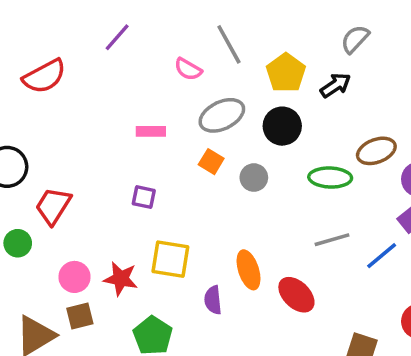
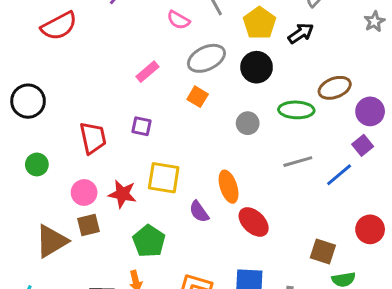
pink rectangle: (151, 131) -> (147, 72), turned -40
gray circle: (254, 178) -> (248, 123), moved
red trapezoid: (53, 206) -> (93, 138), moved, turned 136
red ellipse: (296, 295) -> (254, 222), moved
purple semicircle: (213, 300) -> (199, 212), turned -30

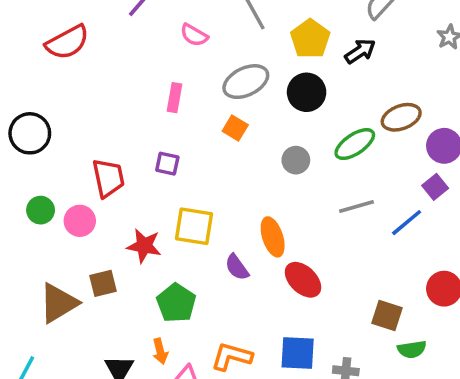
pink semicircle: (178, 20) -> (194, 35), moved
pink rectangle: (147, 72) -> (174, 98), turned -40
green ellipse: (296, 110) -> (355, 144), turned -36
pink circle: (84, 193) -> (80, 221), moved

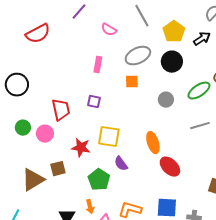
orange square: (235, 128) -> (132, 82), turned -32
purple semicircle: (237, 267) -> (121, 164), moved

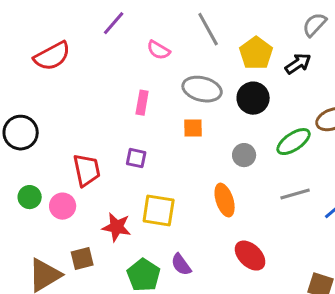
gray ellipse: (138, 56) -> (202, 89), turned 40
orange ellipse: (153, 143) -> (225, 200), moved
purple semicircle: (121, 164) -> (181, 265), moved

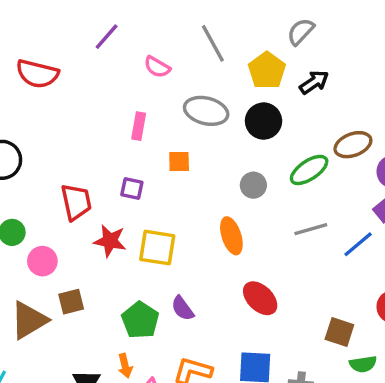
gray semicircle: (315, 25) -> (301, 32), moved
red semicircle: (52, 56) -> (37, 74), turned 42
orange square: (193, 128) -> (179, 162), moved
pink circle: (63, 206) -> (42, 261), moved
red star: (117, 227) -> (110, 241), moved

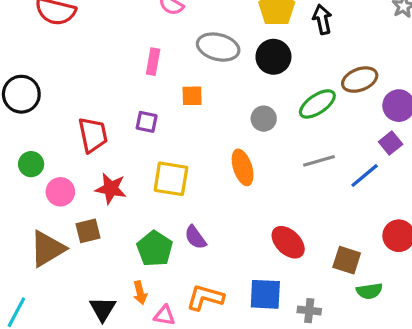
black arrow: (314, 82) -> (322, 19), turned -68
red star: (110, 241) -> (111, 189), moved
red ellipse: (260, 298) -> (288, 242), moved

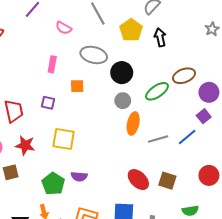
black circle: (273, 57) -> (122, 73), moved
gray line: (319, 161) -> (158, 139), moved
orange ellipse: (243, 167) -> (133, 123), moved, turned 30
purple semicircle: (195, 237) -> (79, 176), turned -49
brown square: (347, 260) -> (167, 181), moved

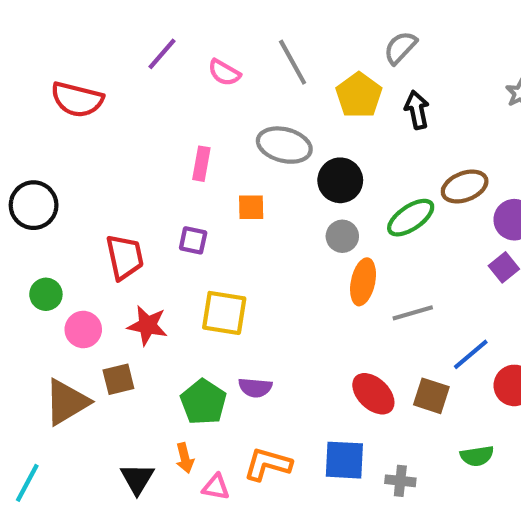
pink semicircle: (64, 28) -> (224, 73), moved
blue line: (187, 137) -> (471, 354), moved

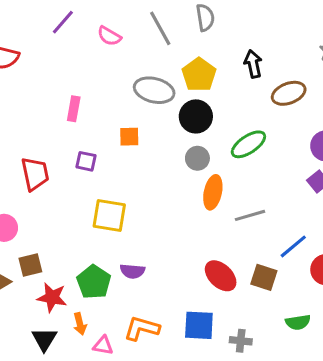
gray semicircle: (400, 48) -> (205, 17), moved, turned 128
yellow pentagon: (359, 95) -> (199, 75), moved
pink rectangle: (201, 164) -> (74, 109), moved
brown ellipse: (465, 187) -> (289, 93), moved
red star: (147, 325) -> (52, 297), moved

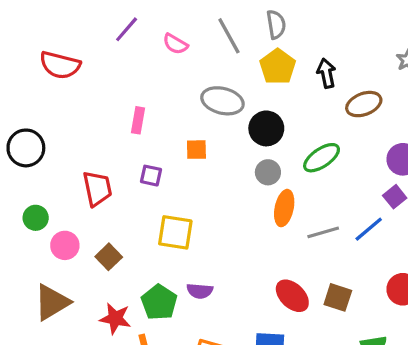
yellow pentagon: (199, 75) -> (278, 67), moved
blue line: (293, 246) -> (369, 229), moved
brown square: (30, 265) -> (109, 257), moved, turned -30

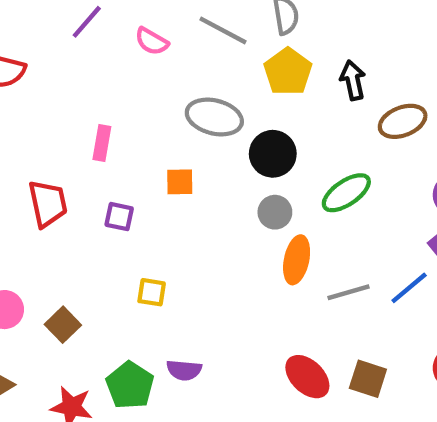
gray line: (229, 36) -> (223, 30), turned -33
red trapezoid: (97, 189) -> (48, 204), moved
yellow square: (175, 232) -> (152, 292), size x0.6

